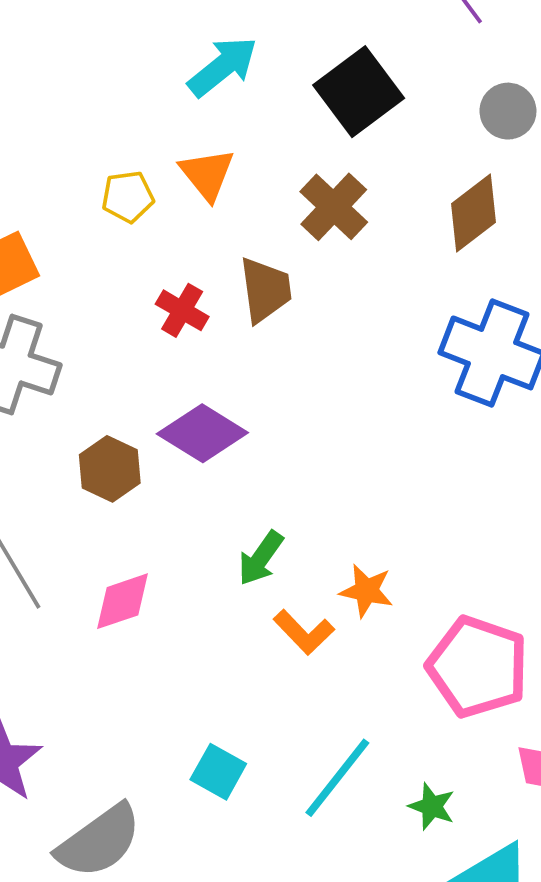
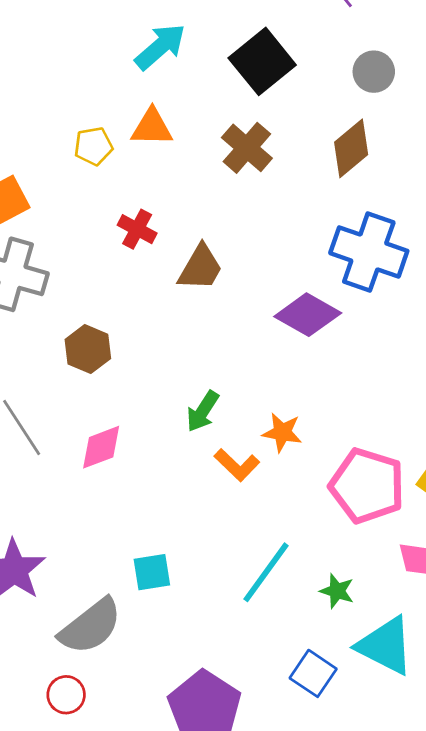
orange triangle: (207, 174) -> (152, 127), turned -48
brown trapezoid: (265, 290) -> (200, 268), moved, turned 40
purple diamond: (202, 433) -> (308, 315), moved
cyan square: (218, 772) -> (152, 572), moved, turned -36

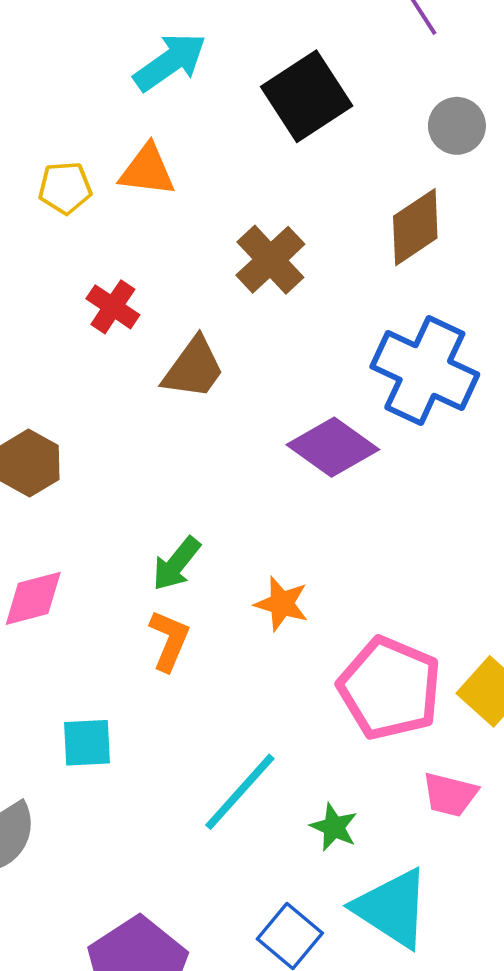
brown cross: (247, 148) -> (270, 260), moved
orange L-shape: (237, 465) -> (169, 640), moved, turned -117
cyan square: (152, 572) -> (87, 743), moved

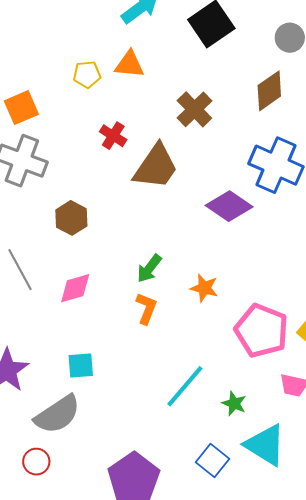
brown trapezoid: (194, 368) -> (156, 167), size x1.4
cyan square: (87, 743) -> (81, 365), moved

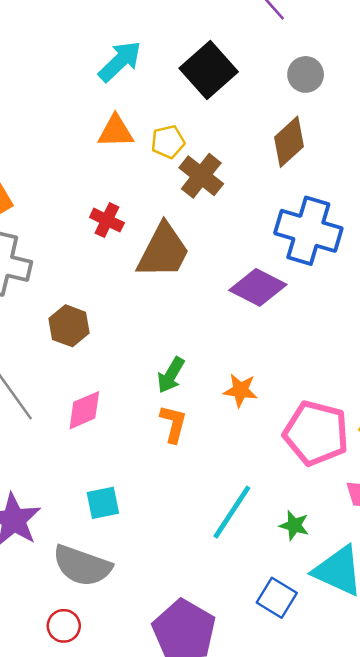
yellow pentagon: (87, 74) -> (168, 142), moved
gray semicircle: (57, 414) -> (82, 566), turned 60

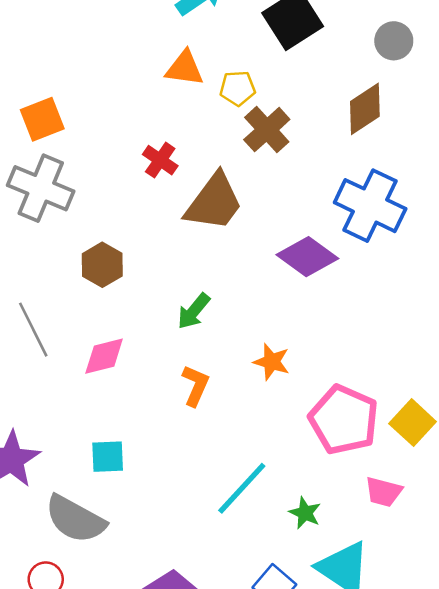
green arrow: (171, 375) -> (194, 311), moved

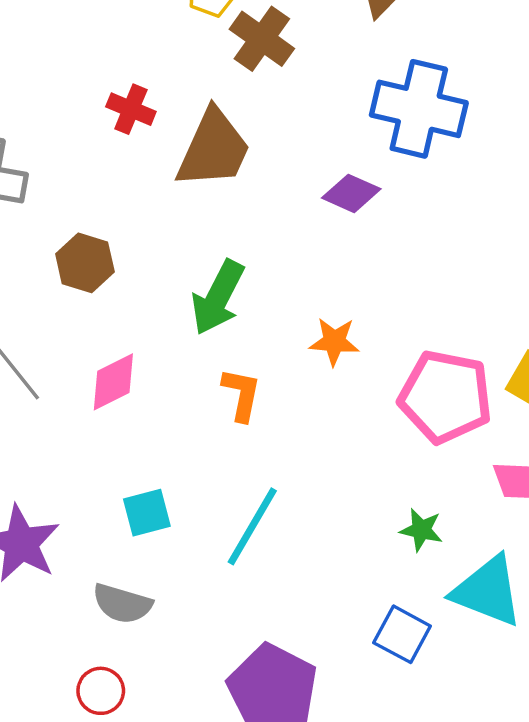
purple diamond: (307, 257) -> (351, 193), size x0.7
green arrow: (194, 311) -> (218, 298), size x1.4
cyan line: (242, 488) -> (252, 526), moved
gray semicircle: (75, 519) -> (122, 604), size x0.7

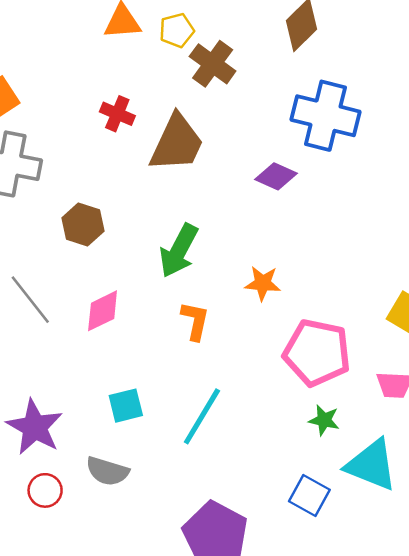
pink pentagon: (445, 397) -> (317, 353), moved
red circle: (101, 691) -> (45, 490), moved

